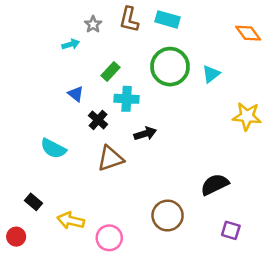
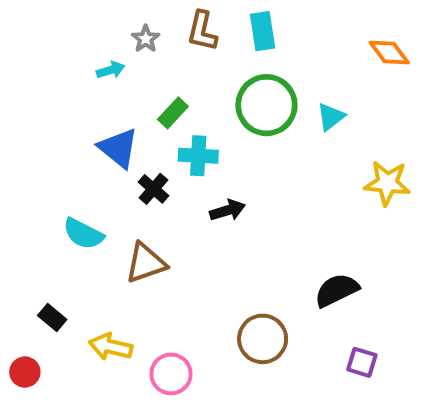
cyan rectangle: (168, 19) -> (263, 31), turned 65
blue triangle: (76, 94) -> (118, 148), size x1.6
brown triangle: (110, 158) -> (146, 263), moved

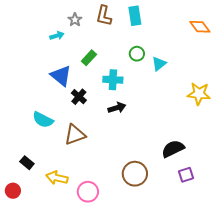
green circle: (266, 105) -> (137, 54), size x0.5
cyan triangle: (331, 117) -> (159, 64), moved
cyan cross: (198, 156) -> (113, 80), moved
purple square: (362, 362) -> (186, 175), moved, turned -35

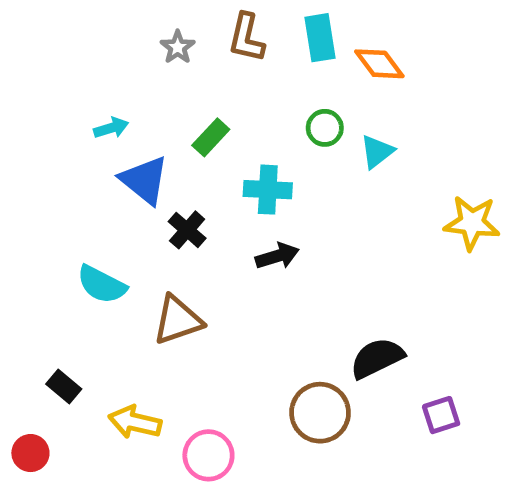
orange diamond: (200, 27) -> (379, 64), moved
cyan arrow: (57, 36) -> (111, 128), moved
black semicircle: (173, 149) -> (377, 358), moved

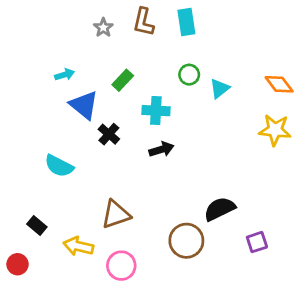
orange diamond: (379, 64) -> (279, 84), moved
brown triangle: (178, 320) -> (116, 214), moved

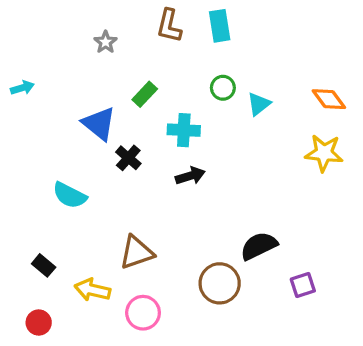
gray star: (103, 28) -> (106, 42), moved
cyan arrow: (65, 75) -> (22, 88), moved
red circle: (18, 264) -> (39, 322), moved

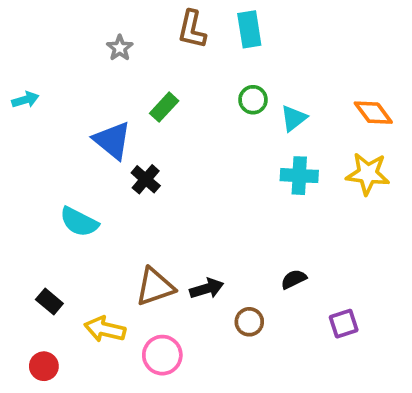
cyan cross: (184, 130) -> (299, 176), moved
black arrow: (190, 176) -> (207, 288), moved
black semicircle: (259, 246) -> (294, 279), size x0.6
brown circle: (220, 283) -> (249, 322), size x0.6

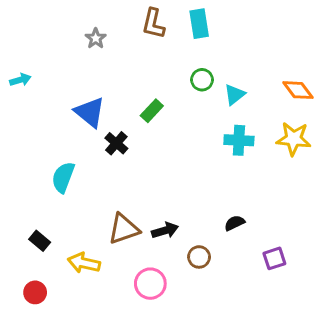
green rectangle: (164, 107) -> (152, 111), moved
cyan semicircle: (79, 222) -> (63, 177), turned 84
pink circle: (162, 355) -> (150, 284), moved

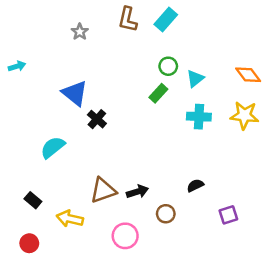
cyan rectangle: (199, 24) -> (166, 19), turned 50
green rectangle: (152, 111) -> (158, 93), moved
cyan semicircle: (63, 177) -> (53, 147), turned 30

